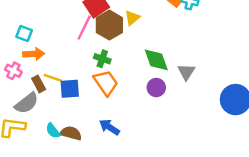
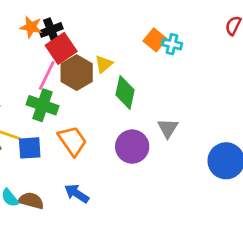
green cross: (102, 59) -> (43, 105), moved, size x1.5
green diamond: (156, 60) -> (125, 92), moved, turned 32
purple circle: (156, 88) -> (132, 147), size x1.5

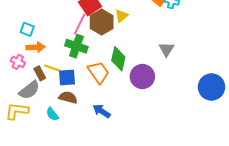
green diamond: (125, 92) -> (118, 59), moved
gray triangle: (168, 128) -> (166, 49), moved
brown semicircle: (31, 201) -> (68, 97), moved

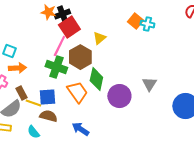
brown hexagon: (102, 22) -> (80, 57), moved
gray triangle: (166, 49) -> (149, 84), moved
yellow line: (52, 68) -> (33, 103), moved

